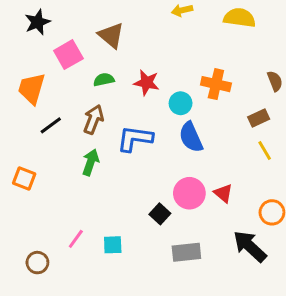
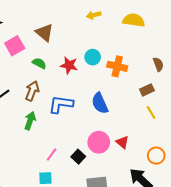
green semicircle: (104, 80) -> (39, 63), turned 40
cyan circle: (181, 103) -> (93, 57), moved
pink line: (76, 239) -> (52, 155), moved

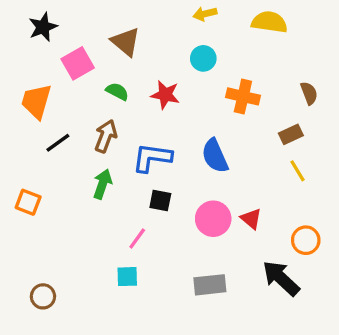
cyan circle: (93, 57) -> (203, 58), moved
black square: (78, 157) -> (160, 201), moved, turned -32

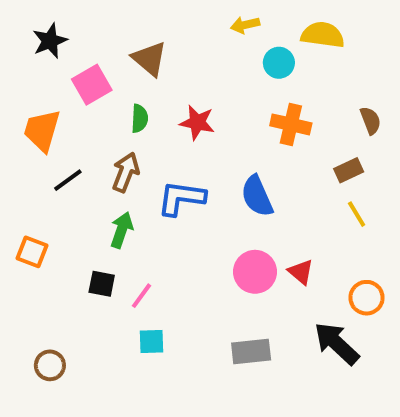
cyan circle: (203, 58) -> (279, 63), moved
green semicircle: (117, 91) -> (140, 118), turned 65
black square: (160, 201) -> (102, 284), moved
pink line: (137, 239) -> (142, 296), moved

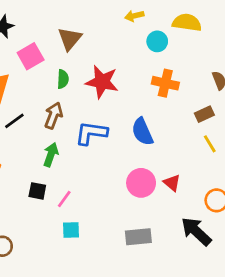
brown triangle: (149, 59) -> (70, 39), turned 30
red star: (197, 122) -> (102, 82), size x1.4

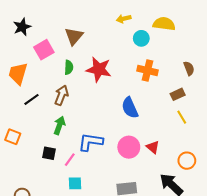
blue L-shape: (91, 133) -> (91, 142), moved

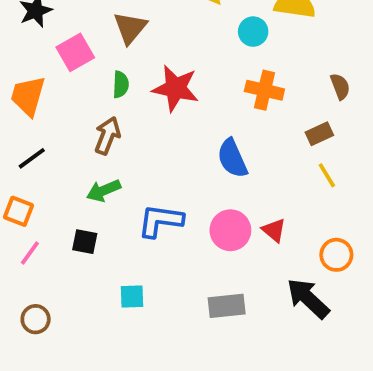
black line: (31, 99) -> (32, 158), moved
green arrow: (59, 125) -> (104, 190), turned -132
pink line: (70, 160) -> (30, 253), moved

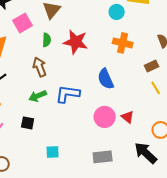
brown arrow: (107, 136) -> (40, 67), turned -42
blue L-shape: (160, 221) -> (68, 94), moved

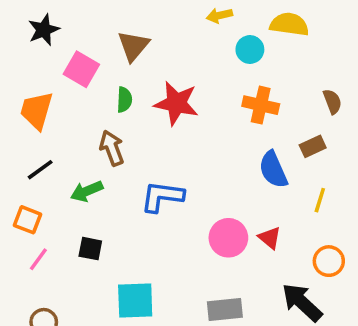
pink square: (23, 23) -> (81, 69), turned -30
blue semicircle: (106, 79) -> (273, 170), moved
yellow line: (156, 88) -> (320, 200), moved, turned 48
green arrow: (38, 96) -> (87, 191), moved
cyan square: (53, 152) -> (135, 301), size x1.6

